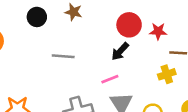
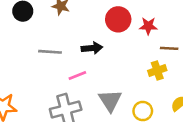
black arrow: (120, 51) -> (92, 48), moved, turned -138
pink line: (110, 79) -> (77, 75), moved

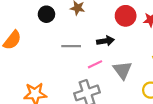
gray triangle: (110, 100) -> (122, 70), moved

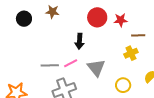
black arrow: (105, 41) -> (80, 41), turned 105
gray line: (71, 46) -> (50, 65), moved

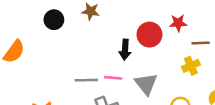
red circle: (97, 17) -> (149, 35), moved
pink line: (71, 63) -> (113, 78), turned 32

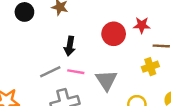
black arrow: (125, 50) -> (70, 46), moved
gray line: (86, 80) -> (50, 72), turned -30

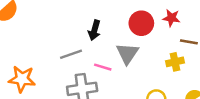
pink line: (76, 72) -> (103, 67), moved
gray triangle: (106, 80) -> (127, 53), moved

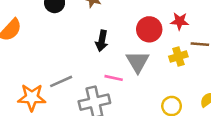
gray line: (71, 54) -> (61, 81), moved
yellow cross: (175, 62) -> (178, 56), moved

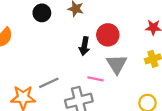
red circle: (149, 29) -> (108, 35), moved

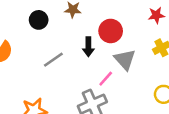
pink line: (96, 79) -> (106, 79), turned -49
gray line: (49, 83) -> (53, 60), moved

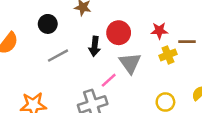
red star: (156, 15) -> (159, 31), moved
black circle: (39, 20) -> (48, 24), moved

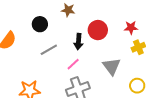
gray triangle: (130, 63) -> (112, 66), moved
pink line: (109, 80) -> (73, 64), moved

